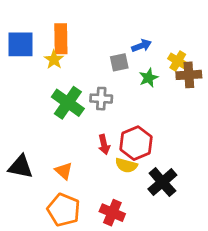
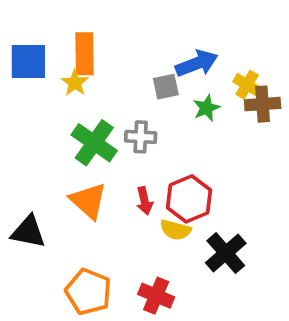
blue arrow: (142, 46) -> (197, 63), size x1.5
orange triangle: (64, 171) -> (88, 201), moved, size x1.5

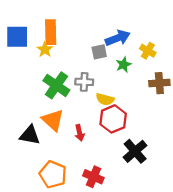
brown cross: (263, 104) -> (159, 83), moved
red arrow: (144, 201) -> (80, 133), moved
yellow semicircle: (175, 230) -> (105, 99), moved
black triangle: (28, 232) -> (30, 135), moved

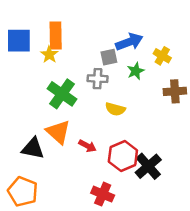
gray cross: (84, 82) -> (98, 79), moved
red hexagon: (113, 119) -> (123, 156), moved
red arrow: (80, 133) -> (87, 146), turned -49
orange pentagon: (53, 174) -> (23, 192), moved

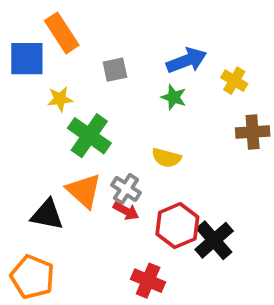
orange rectangle: (56, 36) -> (62, 33), moved, turned -32
yellow star: (49, 55) -> (60, 99), moved, turned 30
gray square: (109, 57) -> (115, 70), moved
green star: (136, 71) -> (174, 97), moved, turned -30
gray cross: (98, 79) -> (126, 189), moved, turned 30

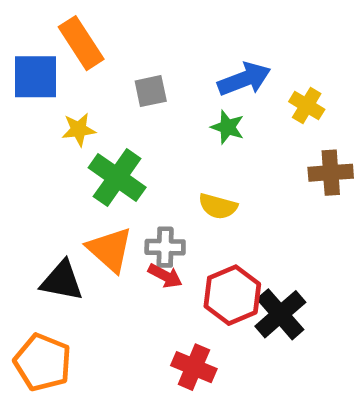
gray cross: (126, 189) -> (165, 247), turned -32

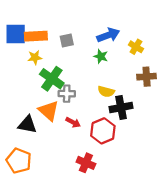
orange rectangle: (81, 43) -> (36, 36), moved, turned -60
yellow semicircle: (218, 206) -> (106, 92), moved
gray cross: (165, 247) -> (67, 94), moved
black cross: (280, 314) -> (121, 107), moved, turned 30

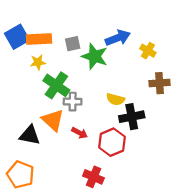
blue square: (16, 34) -> (17, 37), turned -30
green star: (101, 56) -> (95, 56), moved, size x1.6

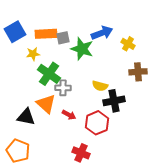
orange rectangle: (39, 39) -> (46, 34), moved

